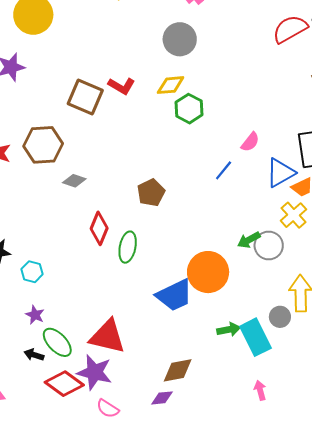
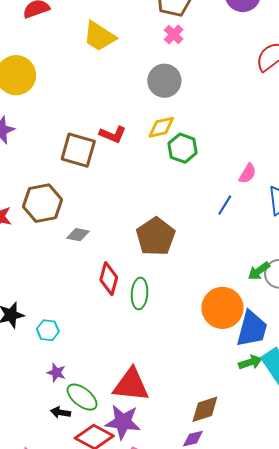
brown pentagon: (151, 193) -> (156, 236), size x1.4
blue trapezoid: (174, 295) -> (252, 329), moved, turned -42

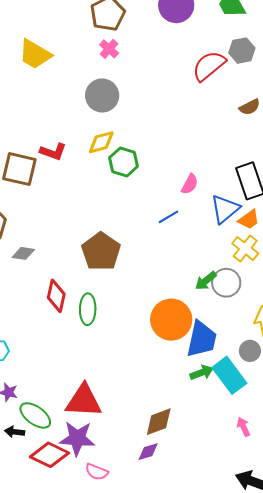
blue line: (225, 205) -> (168, 217), turned 30

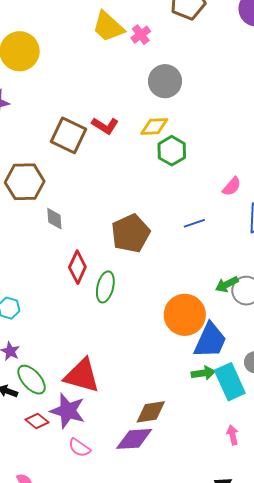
pink cross: (109, 49) -> (141, 35), moved
blue line: (168, 217) -> (194, 223), moved
gray diamond: (23, 253) -> (54, 219), turned 65
purple diamond: (148, 452) -> (134, 439), size x1.6
red diamond: (49, 455) -> (37, 421), size x0.6

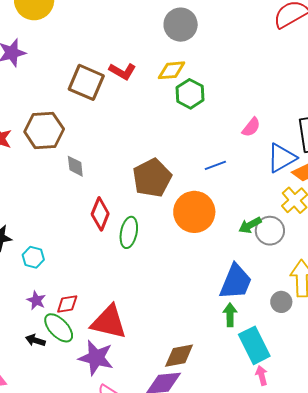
orange circle: (185, 315) -> (194, 212), moved
green arrow: (203, 373) -> (230, 315), turned -80
cyan rectangle: (230, 382) -> (254, 345), moved
red diamond: (37, 421) -> (67, 304), moved, turned -45

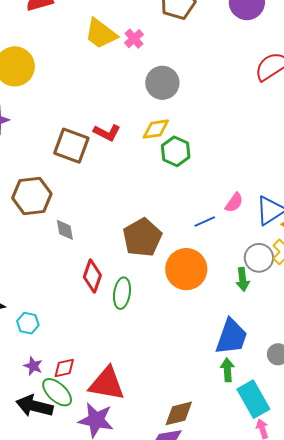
pink semicircle: (251, 127) -> (234, 203), moved
green arrow: (250, 225) -> (243, 279), turned -65
gray circle: (270, 231) -> (259, 258), moved
black arrow: (35, 340) -> (34, 406), size x1.8

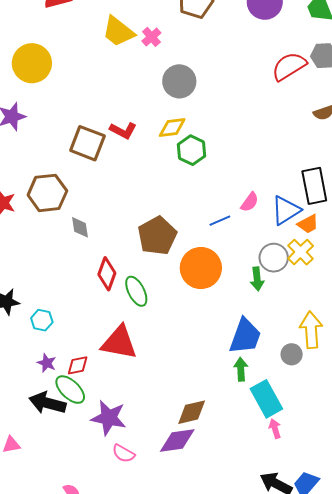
green ellipse: (122, 293) -> (136, 291), turned -36
red triangle: (107, 384) -> (119, 343), moved

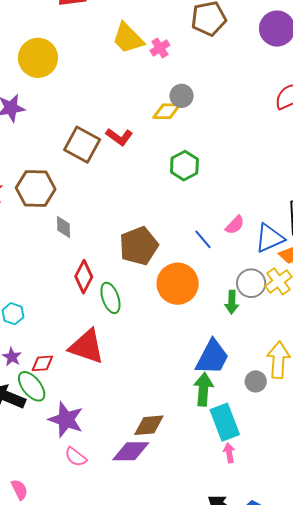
gray circle: (179, 81) -> (182, 96), size x0.7
yellow diamond: (172, 128) -> (167, 111), moved
blue line: (220, 221) -> (203, 239), turned 65
green arrow: (241, 369) -> (203, 389), size x1.4

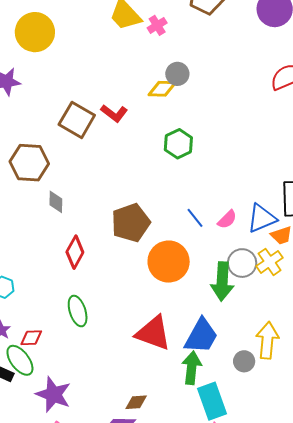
pink semicircle: (235, 225) -> (227, 219), moved
green ellipse: (110, 298) -> (78, 311), moved
green arrow: (232, 302) -> (222, 281), size x1.6
red triangle: (87, 346) -> (153, 333), moved
brown diamond: (149, 425) -> (136, 402), size x0.7

